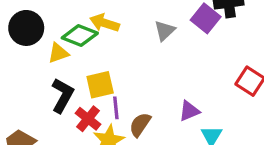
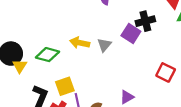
yellow arrow: (104, 23) -> (80, 43), moved
yellow triangle: (58, 53) -> (20, 66), moved, turned -32

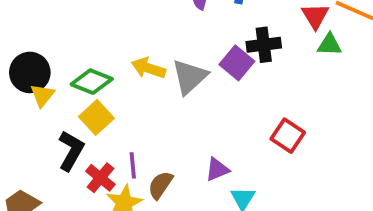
gray triangle: (104, 45) -> (190, 77), size x1.5
yellow square: (65, 86) -> (96, 117), moved, turned -30

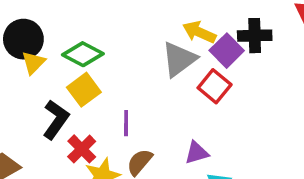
yellow arrow: (148, 68) -> (199, 32), moved
red square: (288, 136) -> (215, 86), moved
purple line: (133, 165) -> (126, 123), moved

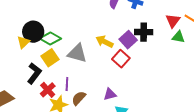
yellow arrow: (199, 32) -> (105, 42), moved
black circle: (23, 39) -> (33, 32), moved
gray triangle: (179, 59) -> (77, 53), moved, turned 50
purple line: (126, 123) -> (67, 84), moved

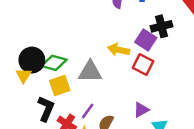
yellow square: (50, 58) -> (60, 85), turned 30
purple line: (67, 84) -> (88, 111), turned 48

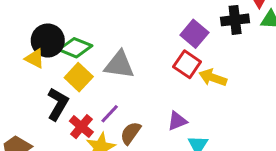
black cross: (162, 26) -> (235, 20), moved
yellow arrow: (119, 50) -> (213, 78), moved
yellow triangle: (24, 75) -> (35, 58), turned -42
yellow square: (60, 85) -> (79, 77), turned -35

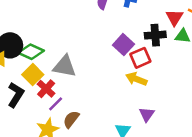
red square: (187, 64) -> (140, 58), moved, turned 30
purple triangle: (177, 121) -> (147, 114), moved, turned -35
red cross: (81, 127) -> (46, 89), moved

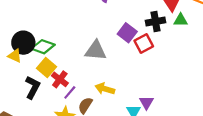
gray triangle: (64, 66) -> (96, 51), moved
yellow arrow: (136, 79) -> (105, 89), moved
purple triangle: (147, 114) -> (147, 103), moved

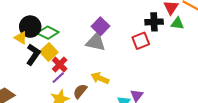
purple square: (127, 33) -> (101, 26), moved
black L-shape: (33, 87) -> (33, 54), moved
purple line: (70, 92) -> (58, 78), moved

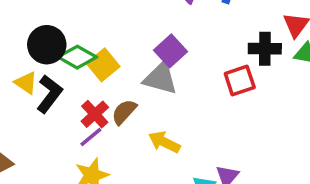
yellow triangle: (21, 38) -> (26, 83), moved
yellow square: (49, 52) -> (103, 65), moved
brown semicircle: (80, 91) -> (124, 112), moved

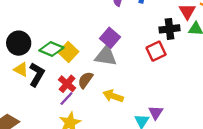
black circle: (47, 45) -> (19, 43), moved

